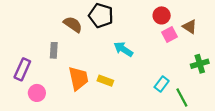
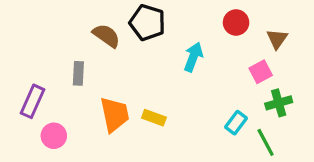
brown triangle: (190, 27) -> (277, 39), turned 32
pink square: (169, 35) -> (261, 72), moved
cyan arrow: (123, 49) -> (193, 57), moved, turned 78
green cross: (200, 64) -> (279, 103), moved

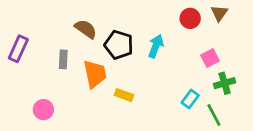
black pentagon: (147, 22) -> (119, 45), moved
brown triangle: (277, 39) -> (219, 13), moved
purple rectangle: (32, 101) -> (18, 49), moved
orange trapezoid: (115, 114) -> (95, 74), moved

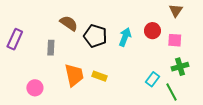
red circle: (190, 18) -> (152, 31), moved
pink square: (210, 58) -> (175, 40), moved, turned 32
orange trapezoid: (95, 74) -> (74, 75), moved

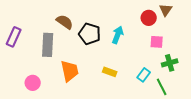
red circle: (152, 31) -> (149, 18), moved
pink square: (175, 40) -> (157, 42), moved
gray rectangle: (51, 48) -> (48, 45), size x1.6
yellow rectangle: (100, 76) -> (110, 72), moved

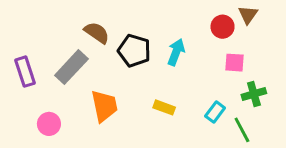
purple rectangle: (14, 37) -> (25, 72), moved, turned -42
gray rectangle: (48, 45) -> (71, 67), turned 40

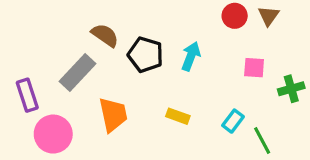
red circle: (223, 27) -> (235, 16), moved
purple rectangle: (25, 72) -> (27, 95), moved
green cross: (254, 94) -> (291, 89), moved
pink circle: (49, 124) -> (53, 134), size x1.5

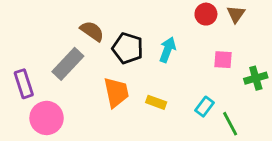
orange trapezoid: (113, 115) -> (116, 92), moved

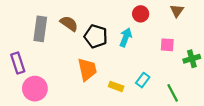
red circle: (206, 14) -> (141, 14), moved
gray rectangle: (68, 64) -> (40, 29), moved, turned -35
yellow rectangle: (156, 102) -> (116, 86), moved
cyan rectangle: (205, 107) -> (143, 80), moved

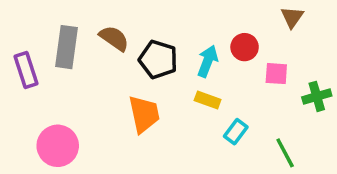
red circle: (141, 14) -> (245, 47), moved
purple rectangle: (18, 63) -> (26, 70), moved
yellow rectangle: (116, 86) -> (208, 100), moved

